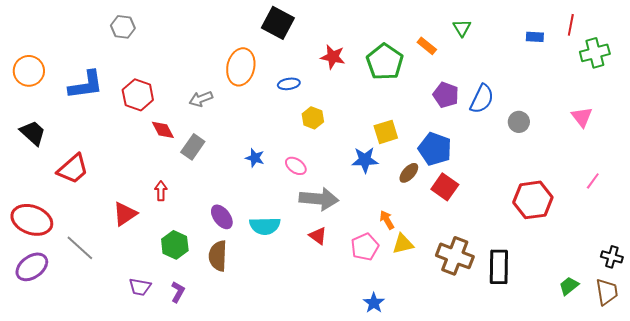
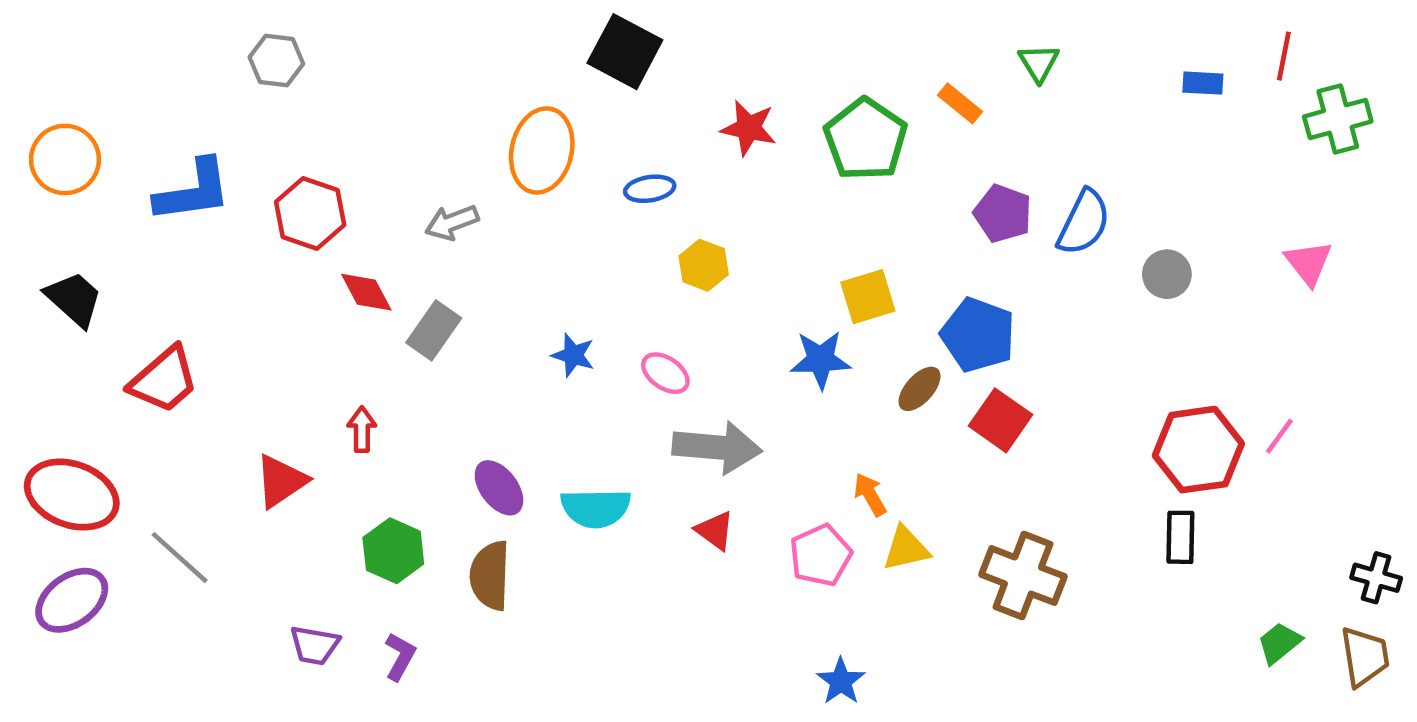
pink line: (593, 181) -> (1279, 436), moved
black rectangle: (499, 267) -> (1180, 537), moved, size x0.7

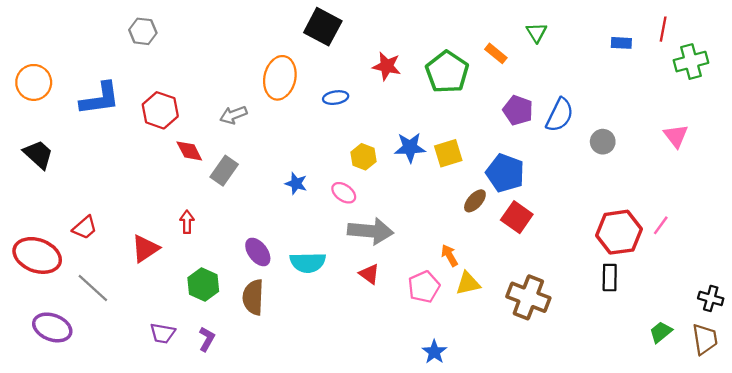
yellow hexagon: (704, 265) -> (363, 157), moved
blue star: (821, 360) -> (410, 147), moved
red trapezoid: (164, 380) -> (85, 228), moved, size x0.7
purple ellipse: (72, 600) -> (52, 327), moved, turned 57

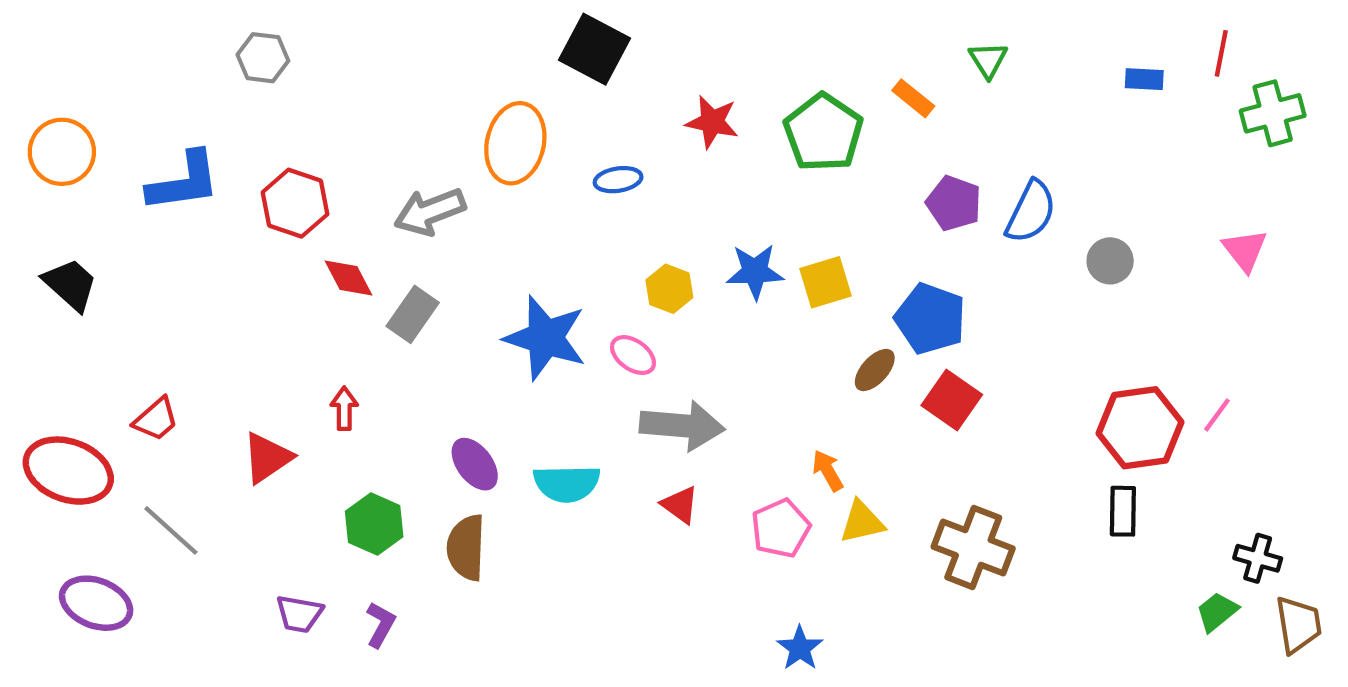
gray arrow: (233, 115) -> (430, 212), size x1.4
blue star: (296, 183) -> (545, 338), size x2.0
black cross: (711, 298) -> (1258, 558), moved

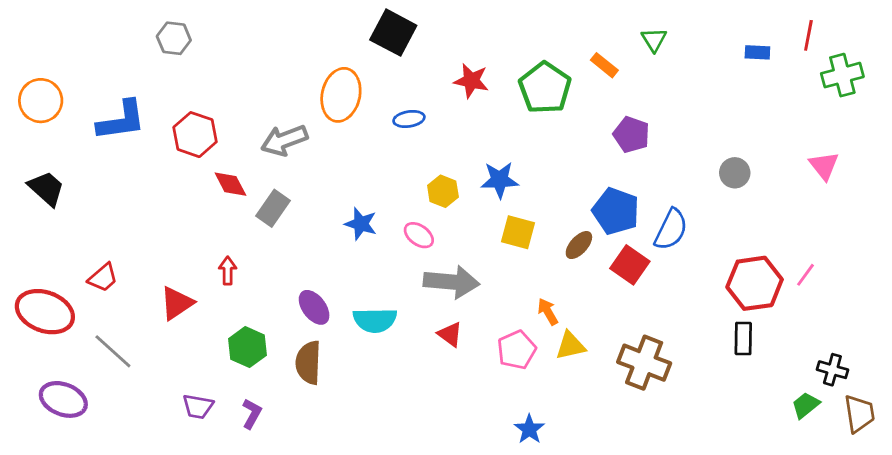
blue semicircle: (1031, 212) -> (671, 229), moved
yellow square: (826, 282) -> (518, 232), moved, turned 32
blue star: (545, 338) -> (361, 224), size x0.6

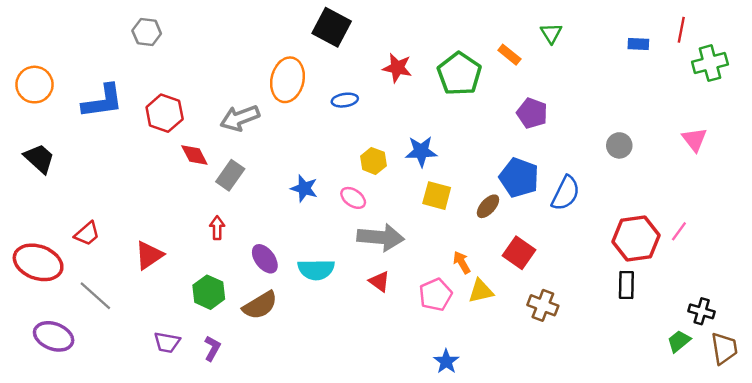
red square: (630, 265) -> (519, 253), moved
red arrow: (228, 271) -> (217, 228), moved
brown semicircle: (308, 363) -> (260, 305), turned -123
brown cross: (644, 363) -> (543, 305), size x0.7

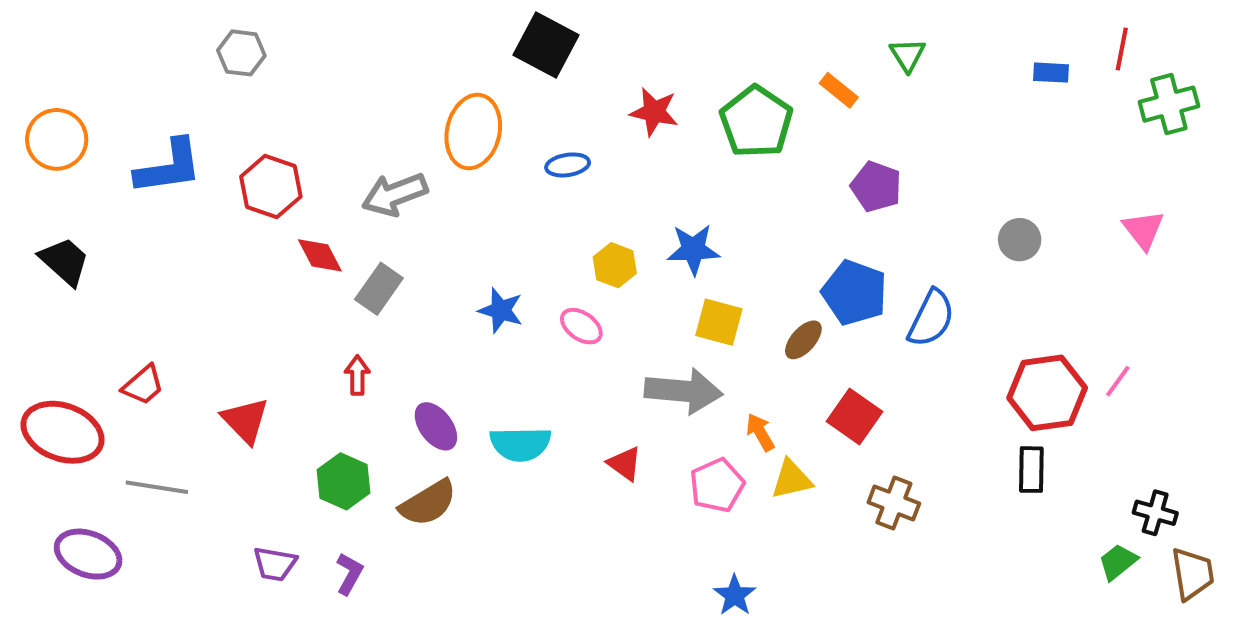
gray arrow: (381, 237) -> (684, 391), moved
red triangle: (149, 255) -> (245, 420), turned -40
gray line: (95, 296) -> (157, 487), turned -33

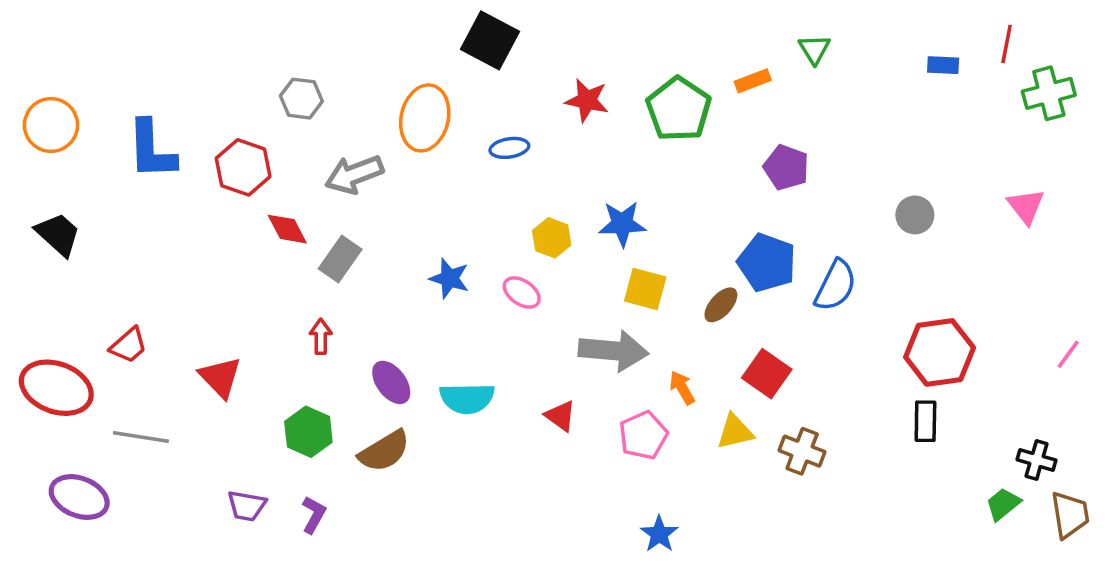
gray hexagon: (241, 53) -> (301, 99), moved
orange rectangle: (839, 90) -> (753, 81), turned -60
blue L-shape: (169, 167) -> (151, 150), turned 96
pink line: (1118, 381) -> (1068, 354), moved
yellow triangle: (792, 479) -> (735, 432), moved

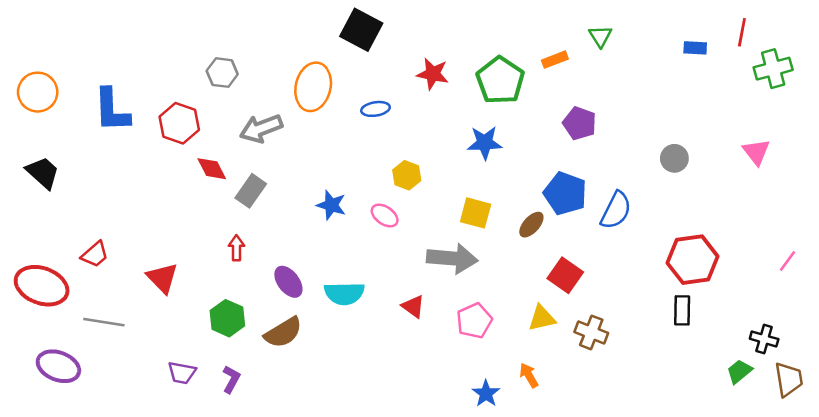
blue star: (622, 224) -> (485, 143), moved
orange arrow: (682, 388) -> (529, 375), moved

